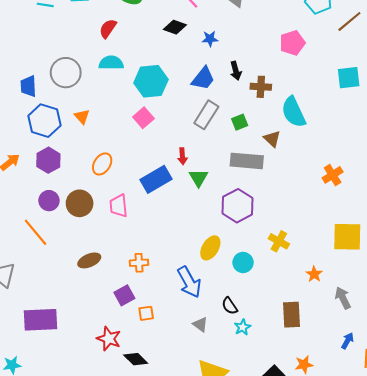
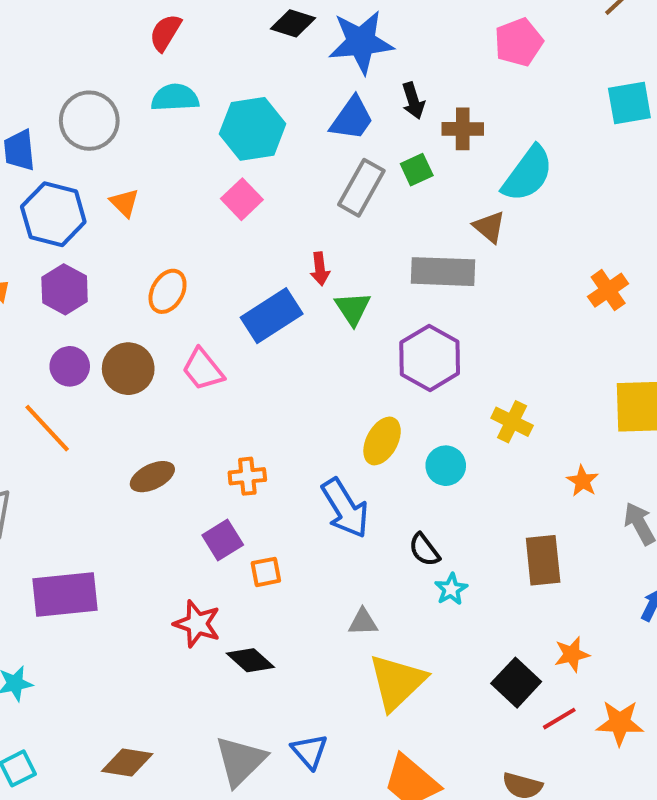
blue star: (210, 39) -> (361, 42), size x2.0
cyan semicircle: (294, 112) -> (528, 174), turned -116
green square: (240, 122) -> (417, 170), moved
pink trapezoid: (119, 206) -> (203, 369), turned -30
gray triangle: (200, 324) -> (363, 622), moved, turned -35

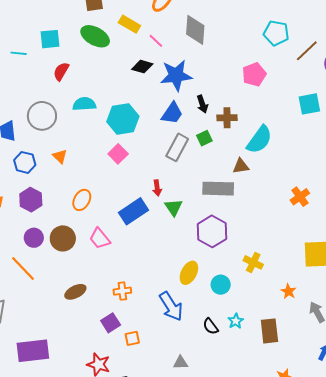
red semicircle: (165, 33) -> (61, 71), moved
blue hexagon: (53, 214) -> (25, 162), size x0.7
brown triangle: (489, 227) -> (241, 166), turned -48
cyan star: (451, 589) -> (236, 321), moved

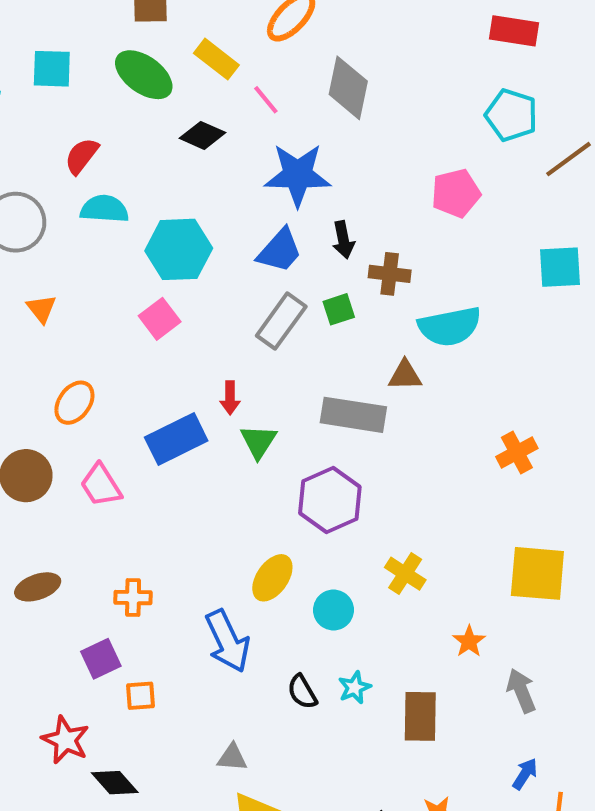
black diamond: (142, 67) -> (203, 135), moved
red semicircle: (61, 71) -> (82, 156), moved
cyan semicircle: (259, 140) -> (450, 326), turned 36

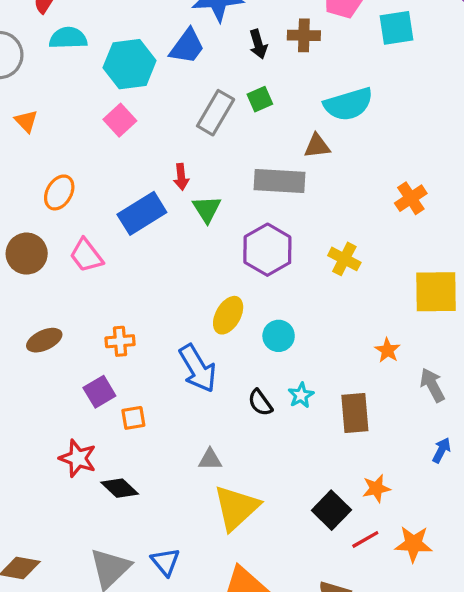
blue trapezoid: (280, 251) -> (187, 46), moved
cyan square: (560, 267) -> (396, 28), moved
brown cross: (390, 274) -> (304, 35), moved
yellow cross: (405, 574) -> (344, 259), moved

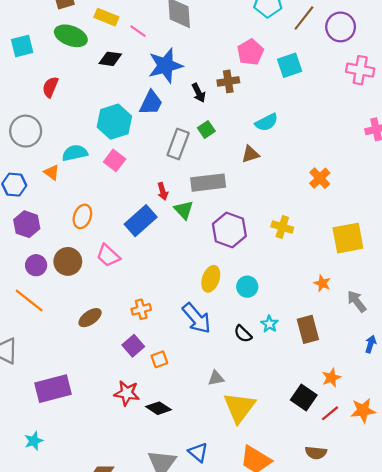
cyan semicircle: (68, 38) -> (75, 153), moved
cyan semicircle: (348, 104) -> (266, 122), size x0.7
gray rectangle: (279, 181) -> (208, 183), moved

